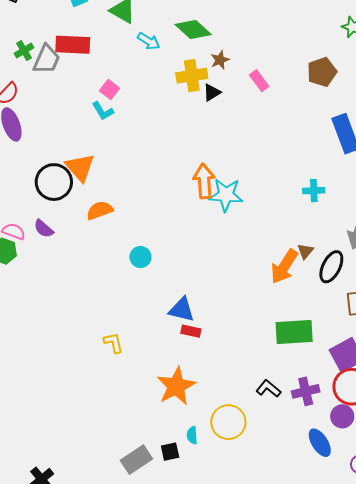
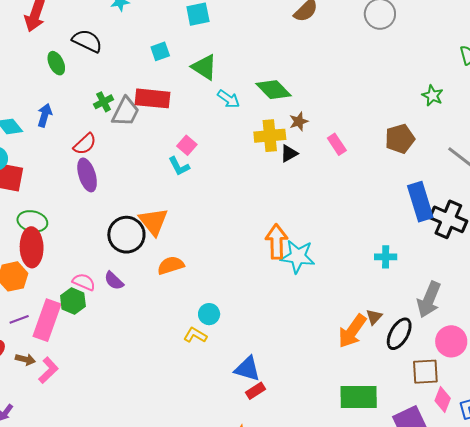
red rectangle: (191, 331) -> (256, 391), turned -48
yellow L-shape: (113, 343) -> (195, 335), moved, turned -50

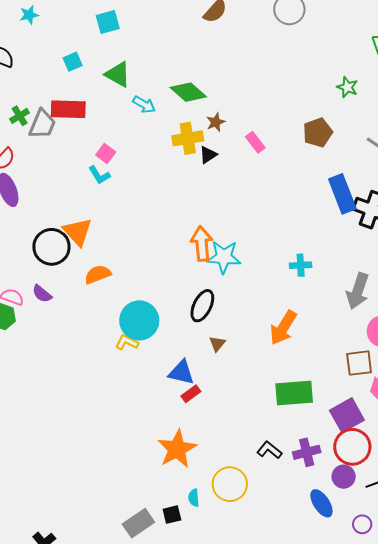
cyan cross: (386, 257) -> (301, 265), moved
cyan circle: (209, 314) -> (139, 320), size x1.8
brown triangle: (374, 317) -> (217, 344), moved
black ellipse: (399, 334) -> (202, 306), moved

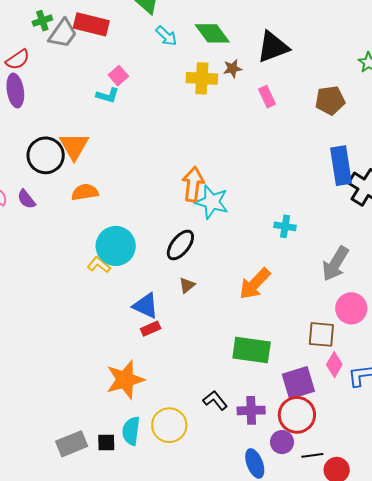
black triangle: (208, 155) -> (273, 47), moved, size x1.8
cyan L-shape: (99, 175) -> (108, 95), turned -55
cyan semicircle: (194, 498) -> (131, 431), size x1.6

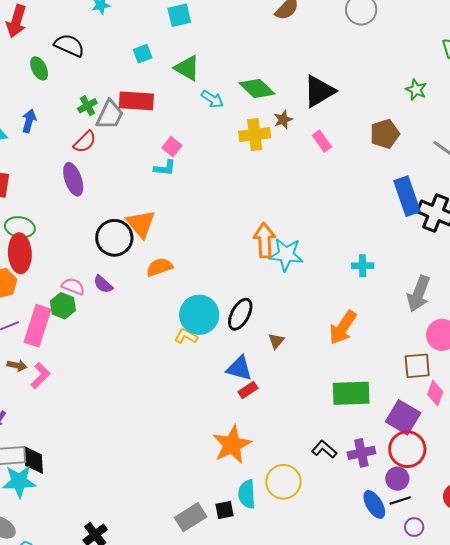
red semicircle: (18, 60) -> (85, 142), moved
black ellipse: (180, 245) -> (240, 314), moved
purple square: (298, 383) -> (403, 417), turned -32
black line: (312, 455) -> (400, 501), moved

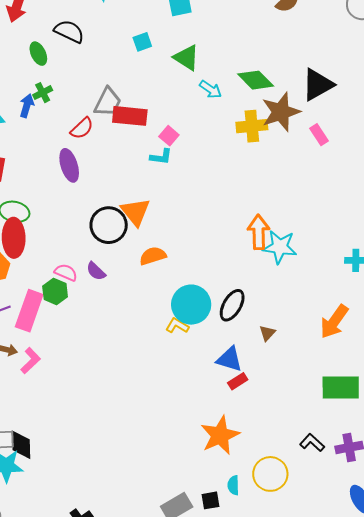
red rectangle: (136, 101) -> (130, 116), moved
green cross: (87, 106) -> (43, 93), moved
brown star: (283, 120) -> (281, 112), size x2.0
cyan semicircle: (247, 494) -> (233, 485), size x0.7

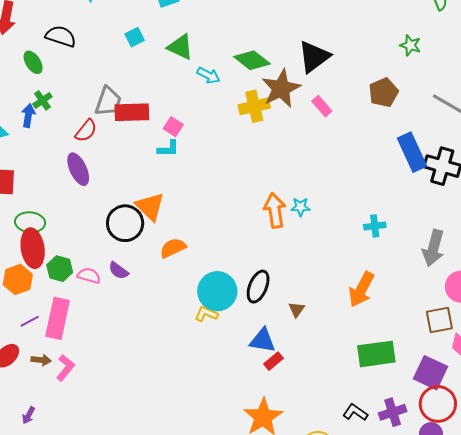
cyan star: (280, 247) -> (301, 207), moved, size x0.6
green hexagon: (55, 291) -> (60, 269), moved

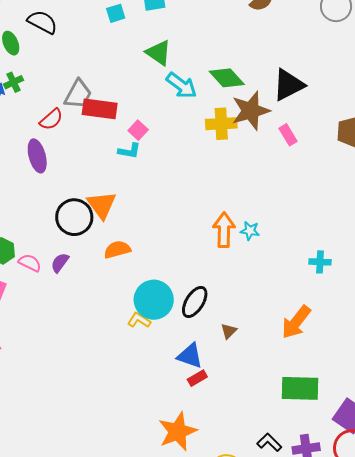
cyan square: (135, 37) -> (116, 13), moved
cyan arrow: (209, 75) -> (181, 85), size x1.4
purple semicircle: (119, 271) -> (60, 263), turned 80

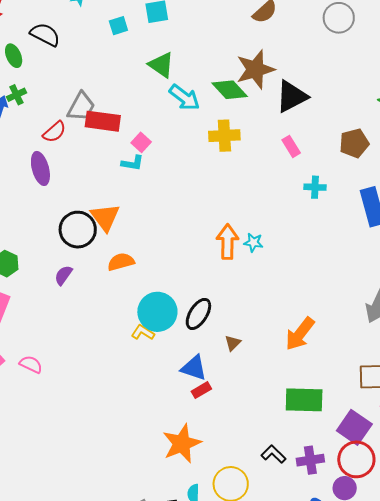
brown star: (251, 111) -> (255, 69), moved
cyan cross: (320, 262) -> (315, 187), moved
pink semicircle: (30, 263) -> (31, 364), moved

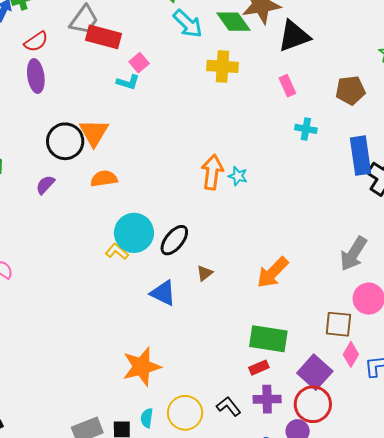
red semicircle: (54, 132) -> (36, 42), moved
red rectangle: (201, 390) -> (259, 368), moved
black L-shape: (274, 454) -> (229, 406), moved

